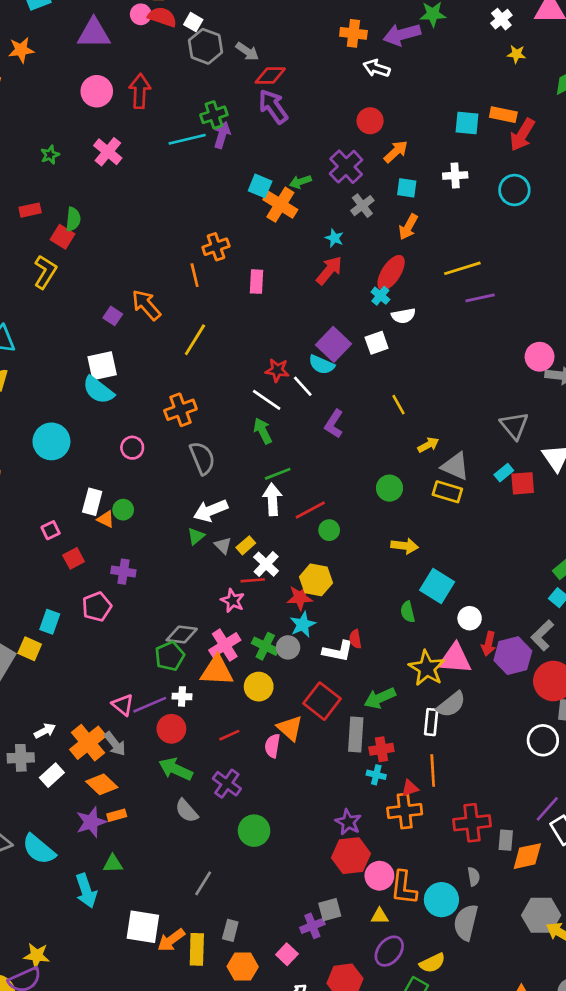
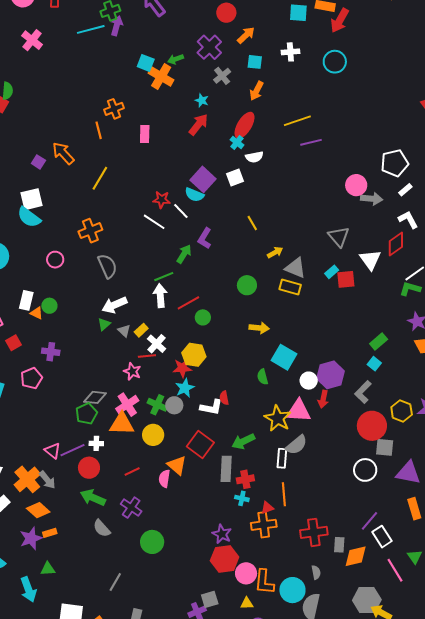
green arrow: (263, 431) -> (184, 254), moved, turned 60
purple hexagon: (513, 656) -> (331, 375), moved

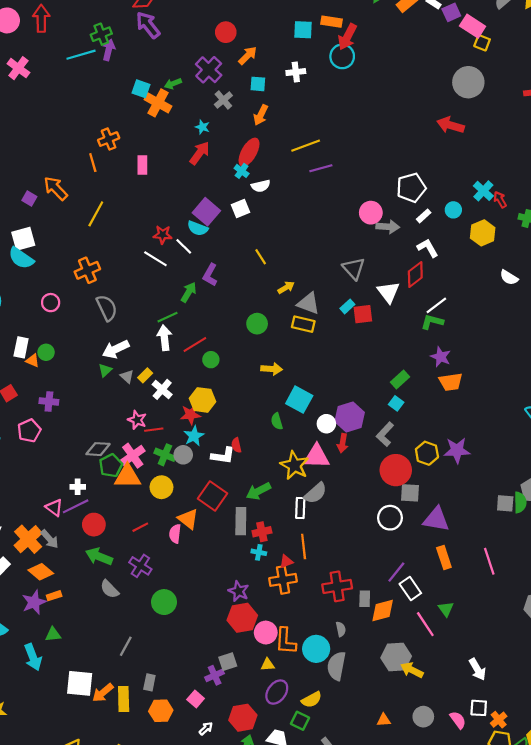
cyan circle: (335, 62) -> (342, 56), moved
red line: (147, 356) -> (154, 430), moved
green pentagon: (86, 414) -> (111, 466), moved
white cross: (96, 443) -> (78, 487), moved

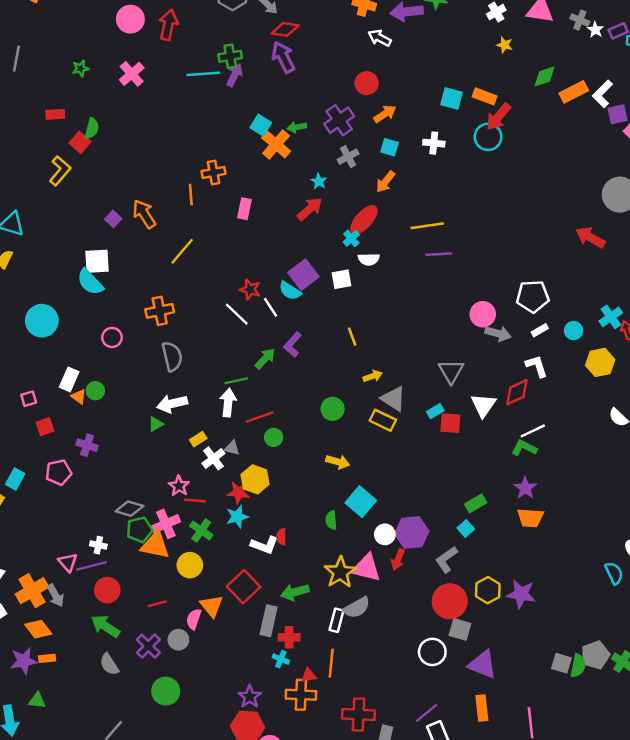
gray triangle: (127, 376) -> (232, 448), moved, turned -40
gray circle: (183, 455) -> (178, 640), moved

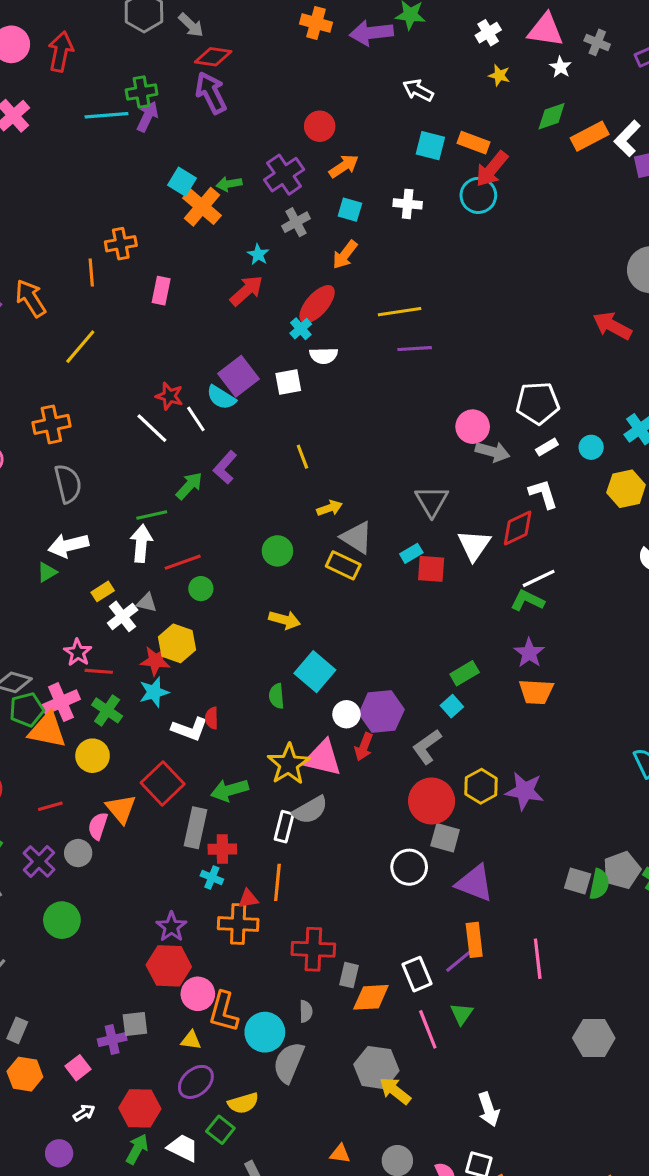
white star: (595, 30) -> (560, 67), moved
white arrow: (380, 38) -> (418, 90), moved
purple line: (427, 713) -> (460, 960), moved

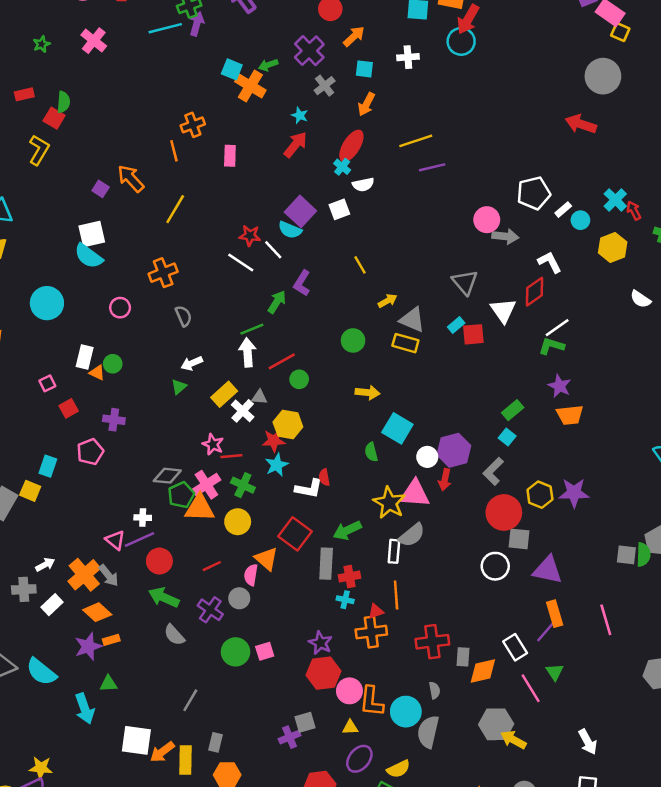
white rectangle: (547, 447) -> (563, 210), moved
gray semicircle: (68, 484) -> (183, 316), size x0.7
white arrow: (68, 545) -> (192, 363), size x0.7
yellow rectangle: (103, 591) -> (224, 394), size x1.5
pink square: (78, 1068) -> (265, 651), moved, turned 30

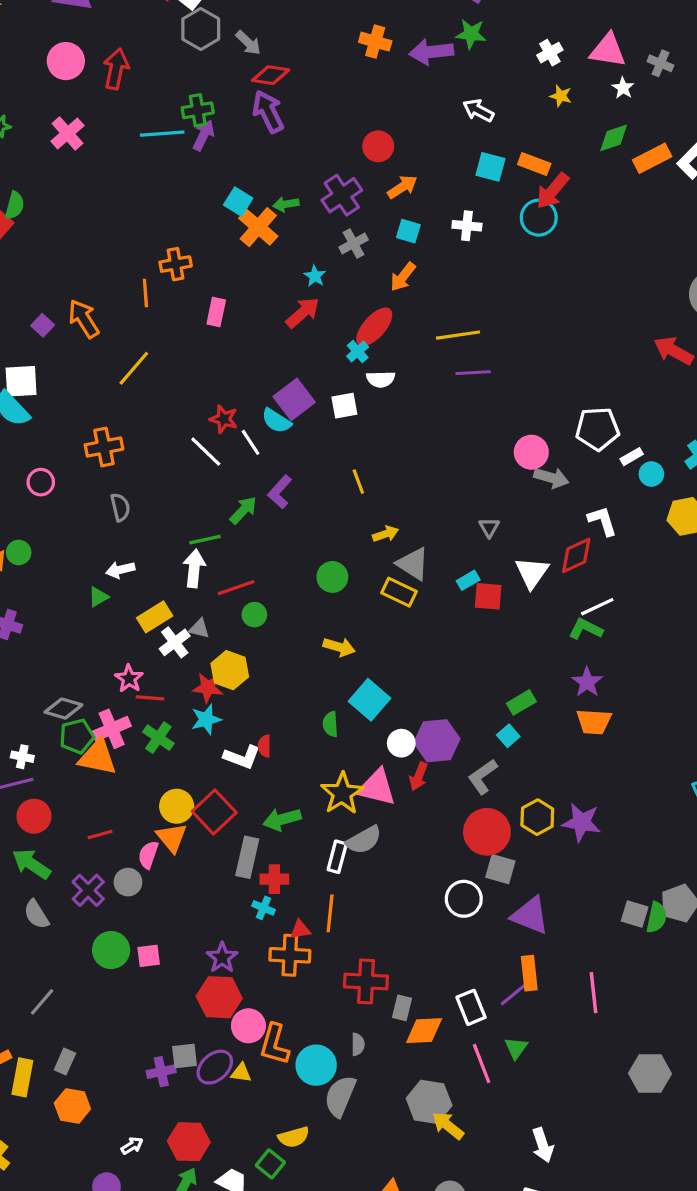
gray triangle: (465, 282) -> (489, 527), size x0.6
yellow circle: (238, 522) -> (177, 806), moved
purple ellipse: (359, 759) -> (215, 1067), moved

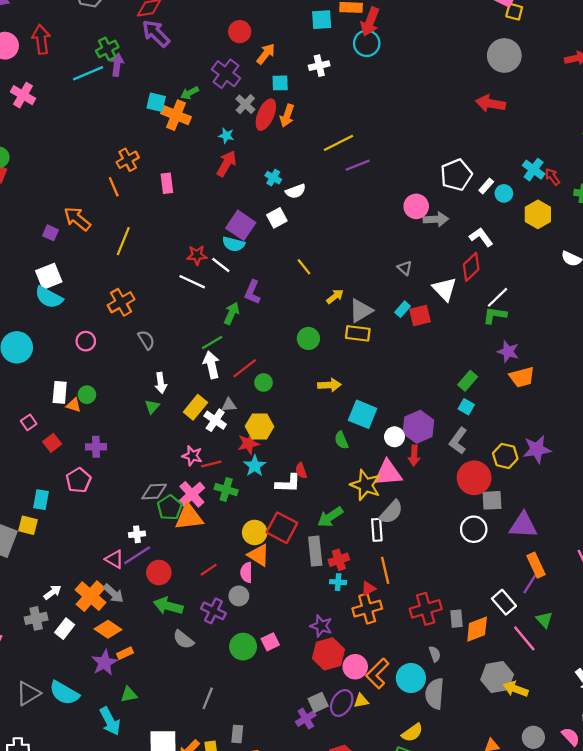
red ellipse: (374, 327) -> (266, 115), moved
gray triangle: (413, 564) -> (361, 311), turned -45
white arrow: (120, 570) -> (161, 383), turned -66
orange L-shape: (274, 1044) -> (377, 673), turned 48

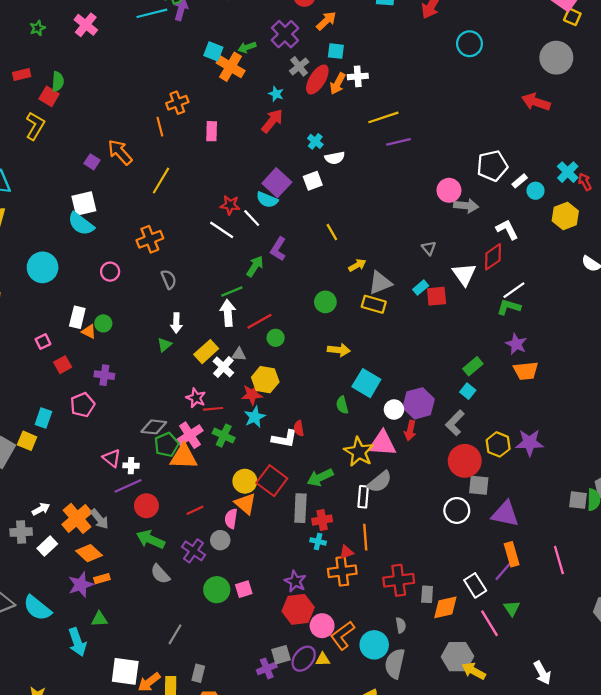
cyan circle: (367, 43) -> (469, 44), moved
white cross: (319, 66) -> (358, 76), moved
pink triangle: (114, 559) -> (112, 458), moved

